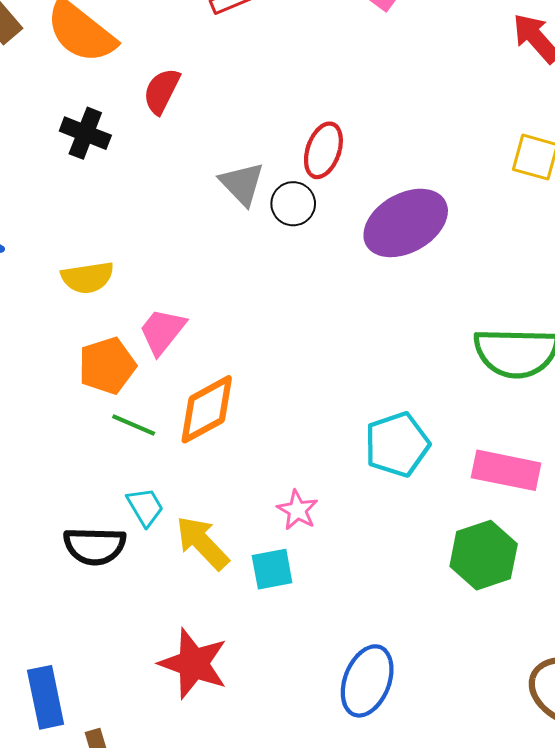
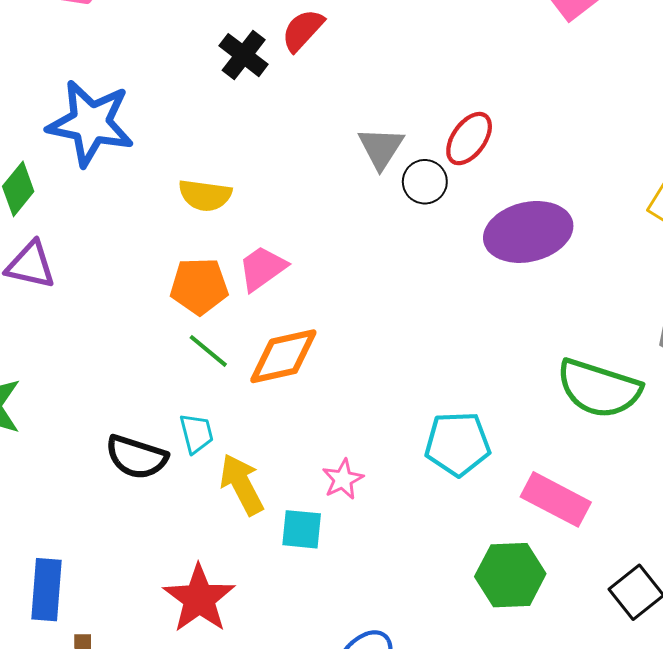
red semicircle: (162, 91) -> (303, 30), moved

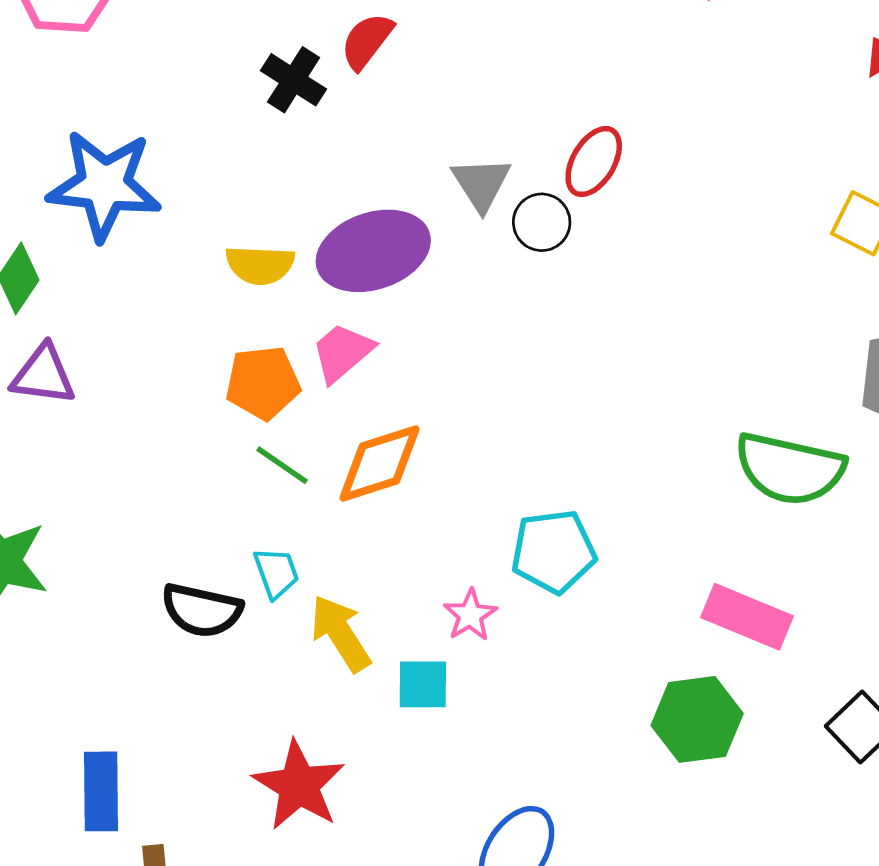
purple ellipse: (528, 232) -> (373, 251), moved
cyan pentagon: (458, 444) -> (554, 551), moved

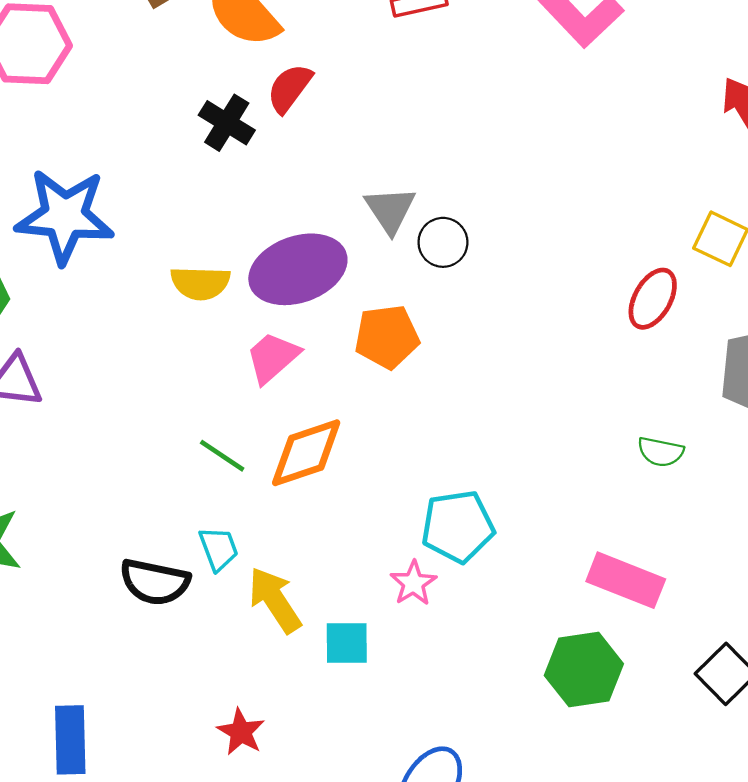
red ellipse: (594, 162) -> (653, 299), moved
orange pentagon: (263, 383) -> (387, 337), moved
green semicircle: (790, 469) -> (661, 452), size x0.5
pink star: (470, 615) -> (413, 583), moved
red star: (299, 785) -> (241, 732), size x0.6

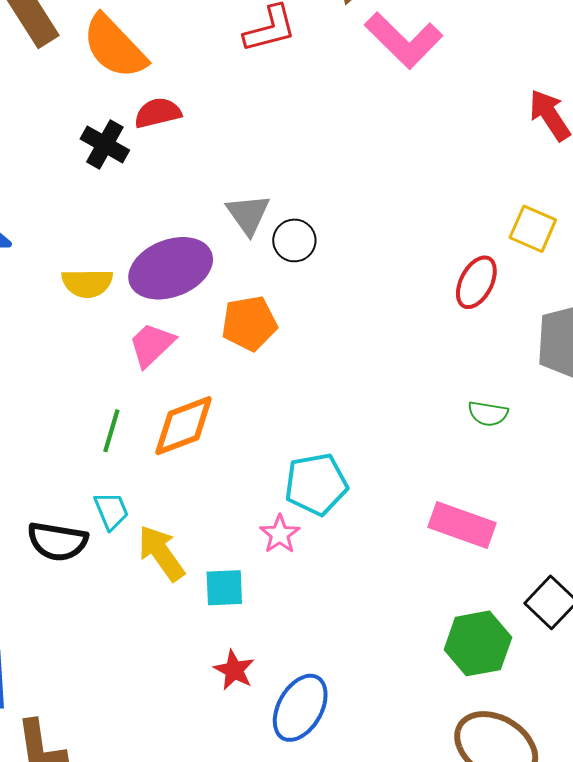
red semicircle: (290, 88) -> (158, 113), turned 42
green line: (222, 456) -> (111, 431), turned 75
green hexagon: (584, 670) -> (478, 643), moved
red star: (241, 732) -> (234, 670), moved

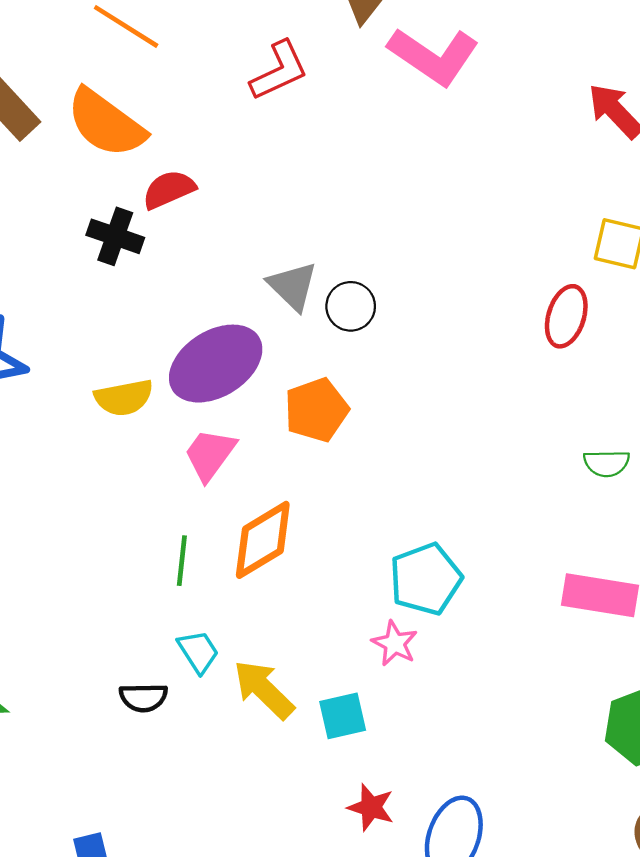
black semicircle: (57, 541) -> (143, 698), size x0.7

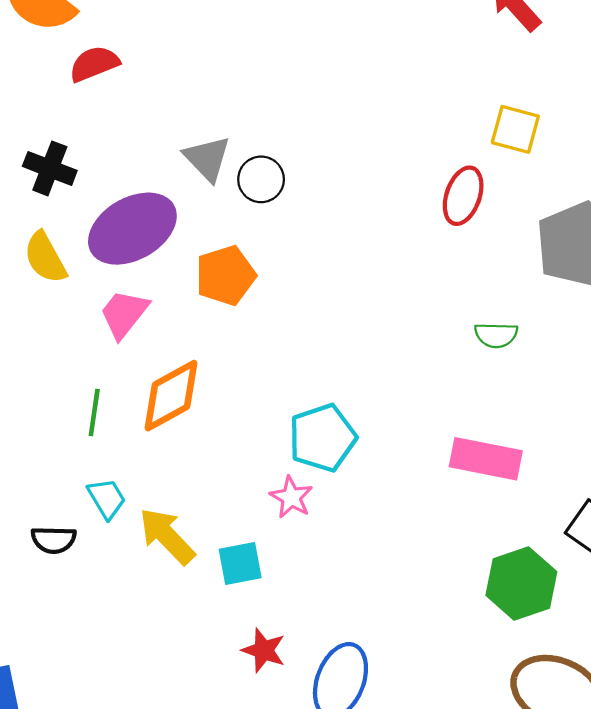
black cross: (115, 236) -> (50, 168), moved
yellow semicircle: (124, 398) -> (45, 258), turned 70

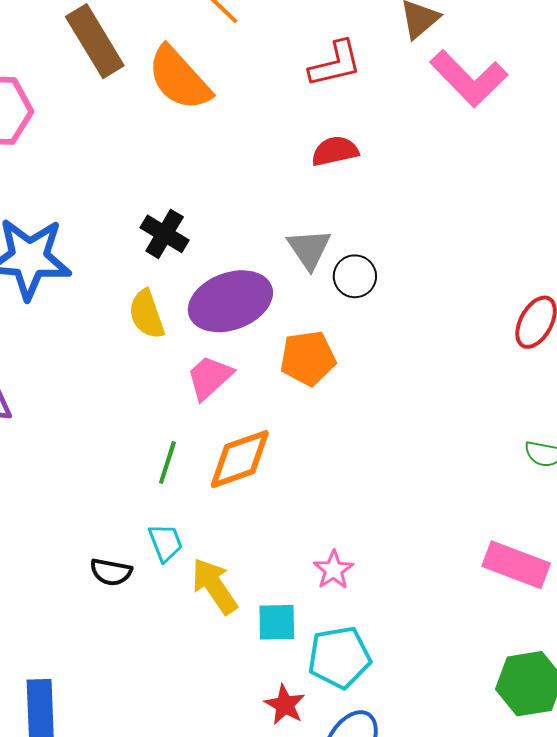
red semicircle: (94, 64) -> (335, 151), moved
cyan pentagon: (322, 438) -> (339, 657), moved

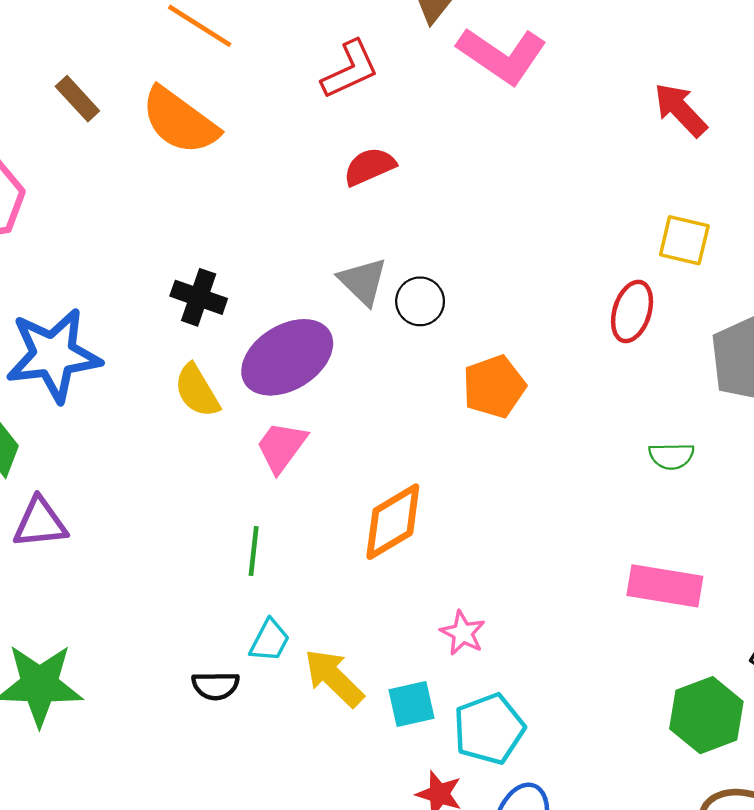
brown rectangle: (95, 41) -> (77, 99), size x0.6
orange pentagon: (308, 358) -> (494, 387), moved
orange diamond: (240, 459) -> (393, 522), moved
cyan trapezoid: (166, 543) -> (270, 641), turned 60

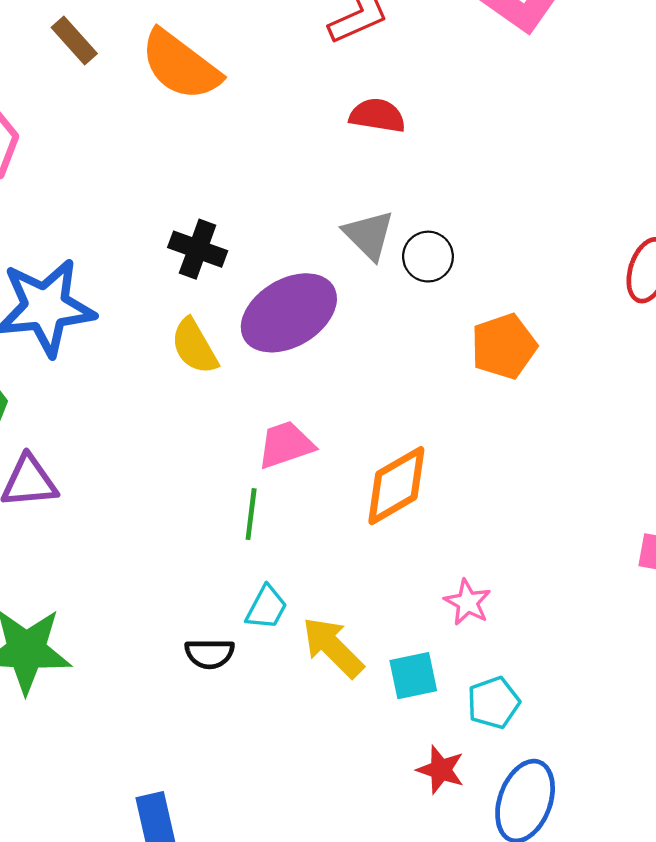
red semicircle: (370, 167) -> (377, 115), turned 32
pink trapezoid: (281, 447) -> (286, 445), moved, turned 34
cyan pentagon: (489, 729) -> (493, 703), size x0.7

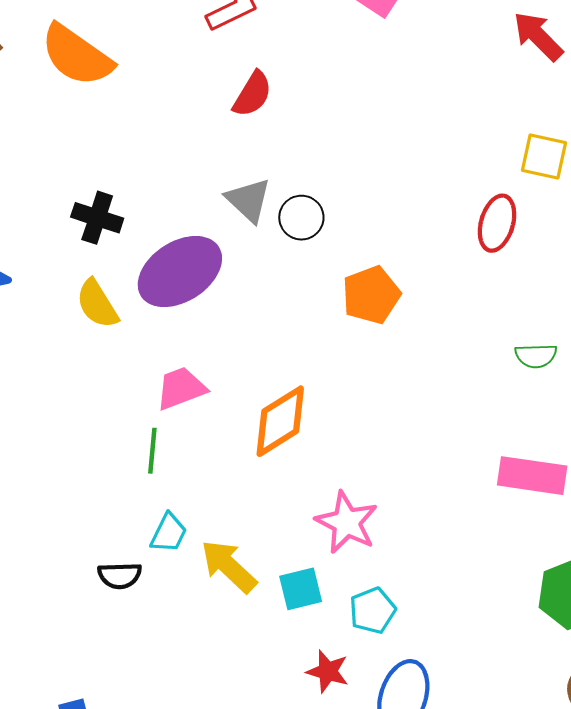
red semicircle: (377, 115) -> (252, 94), turned 114
pink star: (468, 602) -> (347, 522), size x1.5

